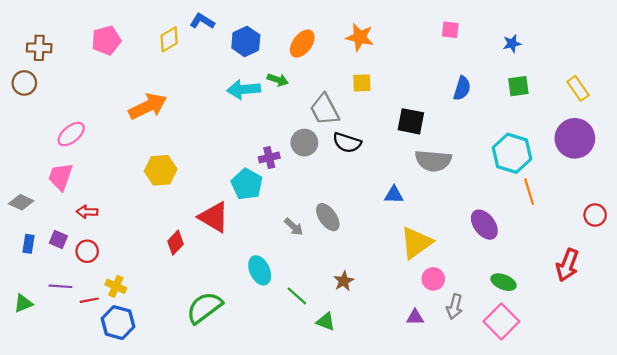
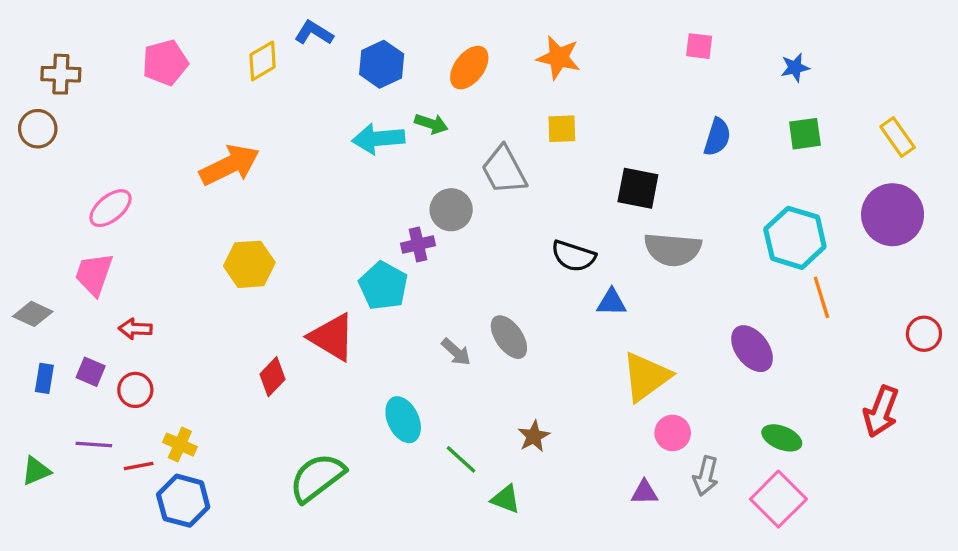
gray circle: (304, 143) -> (451, 210), moved
black semicircle: (347, 143) -> (573, 256), moved

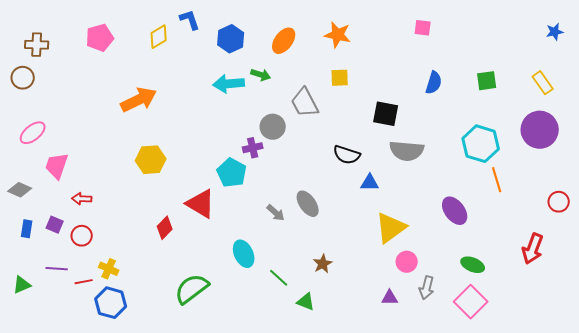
blue L-shape: (314, 33) -> (190, 20), turned 40
blue star: (795, 68) -> (555, 32), moved
pink ellipse: (110, 208) -> (33, 133), moved

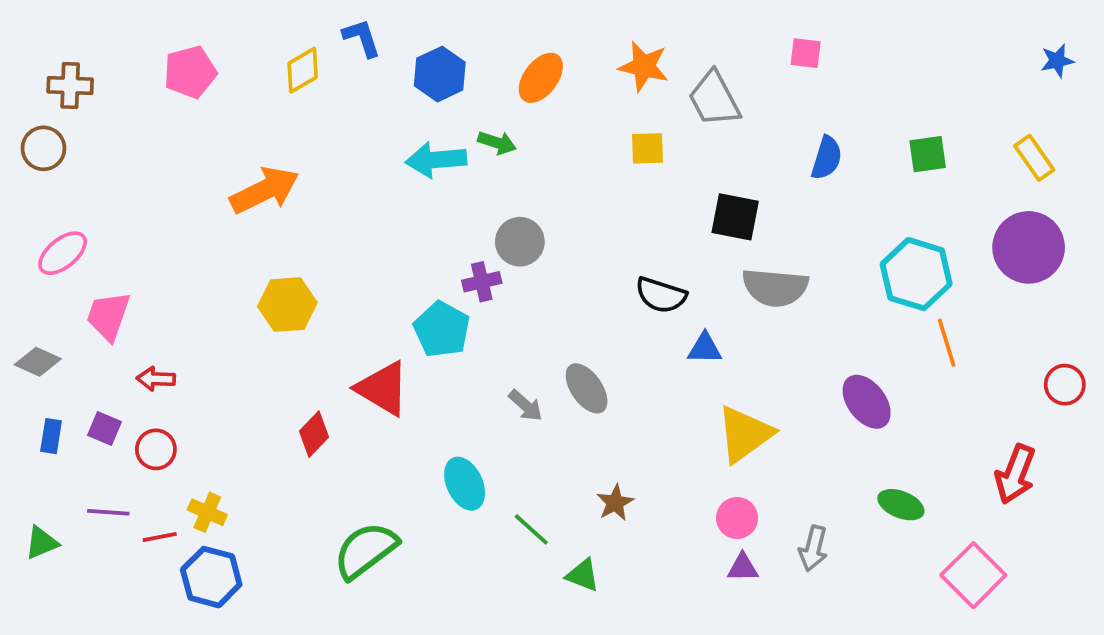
gray trapezoid: (305, 103) -> (714, 99), moved
pink circle: (407, 262) -> (737, 518), moved
pink square: (471, 302) -> (973, 575), moved

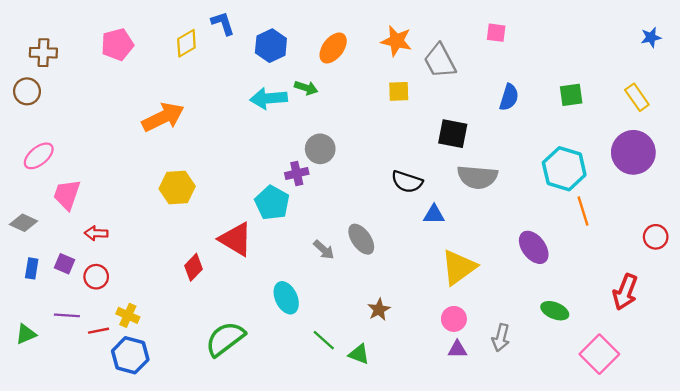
green line: (531, 529) -> (324, 340), moved

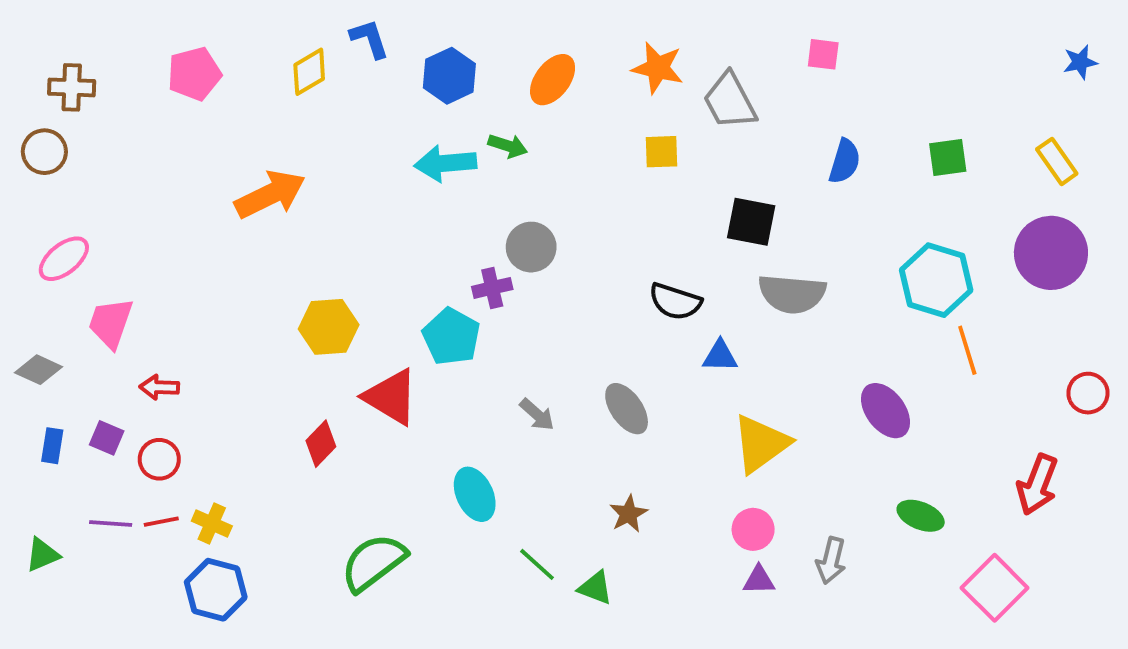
yellow hexagon: (177, 188) -> (329, 327), moved
gray ellipse: (361, 239) -> (627, 409), moved
red line: (99, 331) -> (161, 522), moved

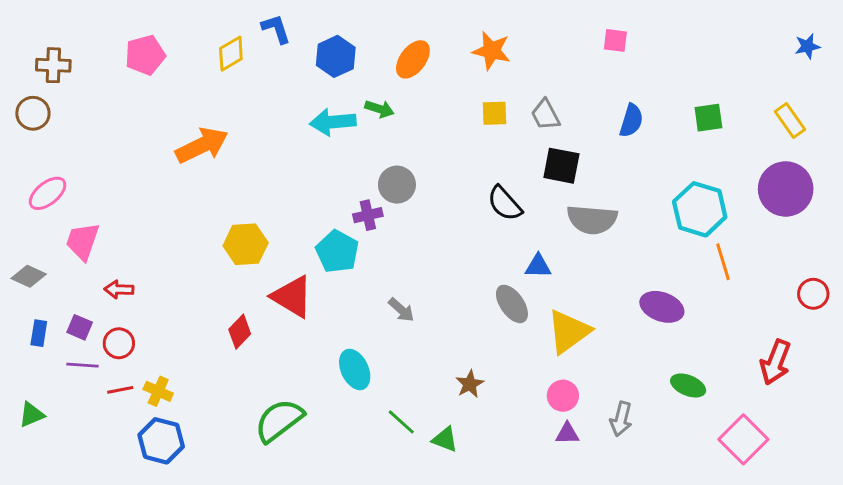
gray trapezoid: (730, 101) -> (545, 115), moved, size x0.7
black semicircle: (675, 302) -> (505, 204), moved, turned 30
gray ellipse: (627, 409) -> (512, 304), moved
purple ellipse: (885, 411) -> (662, 307), turned -33
purple line: (111, 524) -> (82, 365), moved

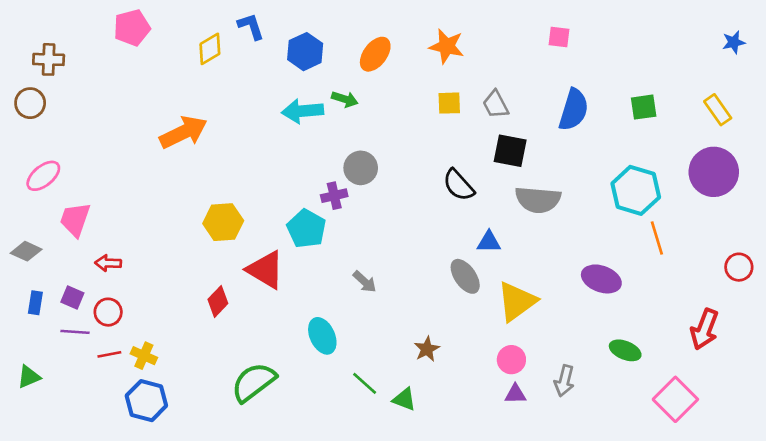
pink pentagon: (145, 55) -> (132, 28), moved
blue semicircle: (631, 121) -> (574, 110), size x1.4

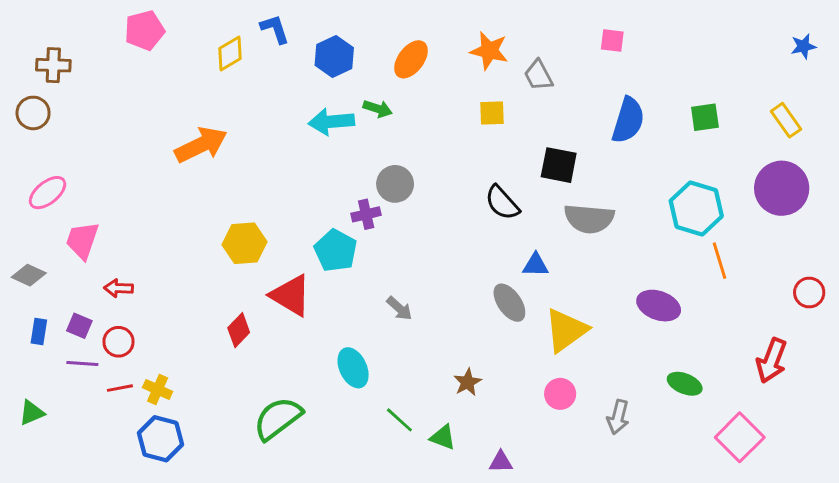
gray trapezoid: (496, 104) -> (538, 75), moved
purple triangle: (515, 394) -> (501, 462), moved

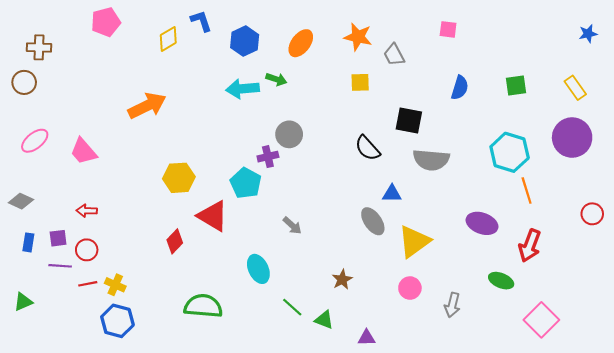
blue semicircle: (628, 120) -> (460, 88), size x0.7
pink trapezoid: (82, 240) -> (83, 151), moved, turned -60
purple square: (79, 326) -> (58, 238), turned -30
red arrow: (772, 361) -> (530, 246), moved
green semicircle: (278, 418) -> (203, 306), turned 42

